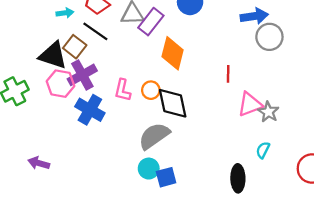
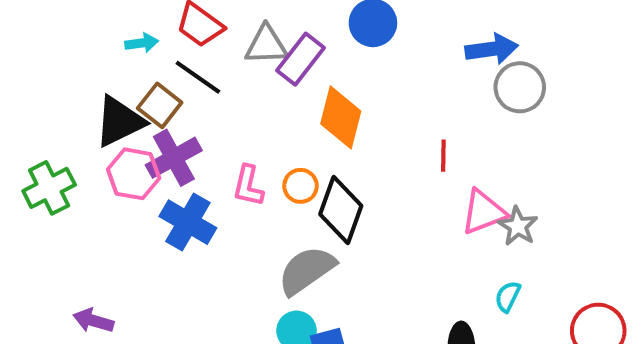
black triangle: (53, 55) -> (119, 121), turned -44
black diamond: (173, 103) -> (341, 210), turned 32

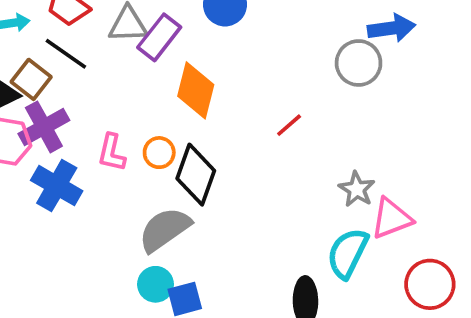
blue arrow: (492, 49) -> (391, 28), moved
red line: (443, 156) -> (289, 125), turned 48
pink triangle: (484, 212) -> (391, 218), moved
cyan semicircle: (508, 296) -> (348, 253), size x1.8

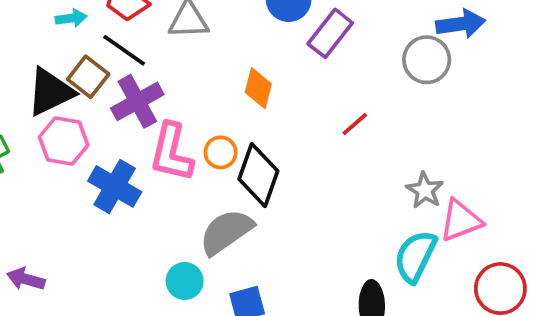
purple rectangle: (159, 37) -> (330, 33), moved
orange diamond: (196, 90) -> (258, 88), size x0.7
purple cross: (44, 127) -> (137, 101), moved
pink L-shape: (112, 153) -> (171, 152), size x1.5
cyan circle: (155, 284) -> (185, 281), moved

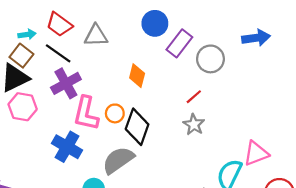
gray circle: (427, 60) -> (210, 59), moved
brown square: (88, 77) -> (21, 56), moved
blue cross: (115, 186) -> (67, 147), moved
gray star: (425, 190) -> (194, 125), moved

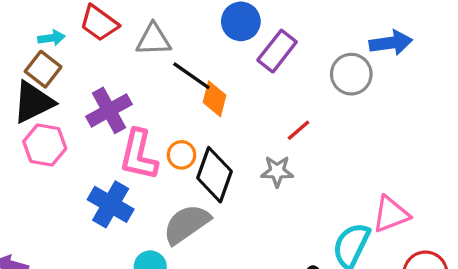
black line: (58, 53) -> (191, 76), moved
gray circle: (210, 59) -> (351, 74), moved
gray star: (194, 125) -> (277, 171), moved, turned -30

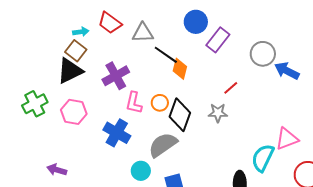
blue arrow: (391, 43) -> (287, 71), moved, turned -145
pink hexagon: (45, 145) -> (74, 112), moved
pink L-shape: (139, 155) -> (134, 103), size x0.7

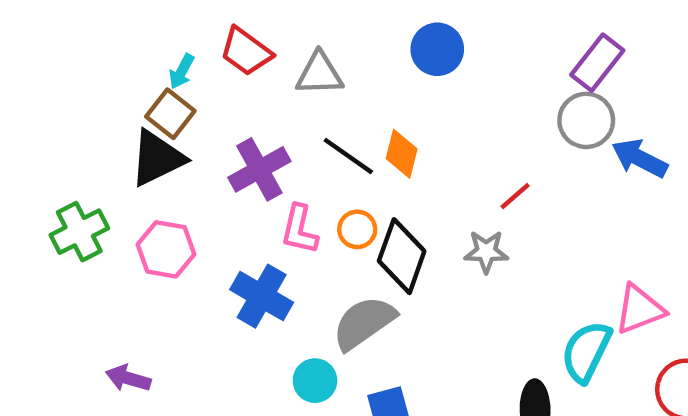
cyan arrow: (81, 32) -> (182, 72), turned 126
purple rectangle: (218, 40) -> (597, 63), moved
black line: (166, 55) -> (348, 156), moved

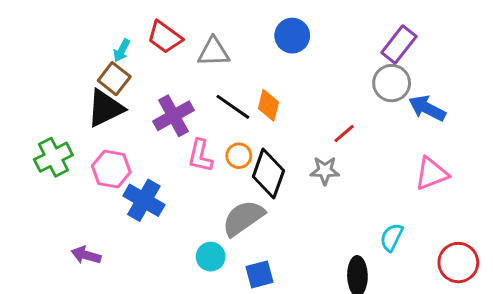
blue cross: (262, 296) -> (144, 200), moved
pink triangle: (640, 309) -> (432, 174), moved
cyan semicircle: (586, 352) -> (392, 237), size x0.7

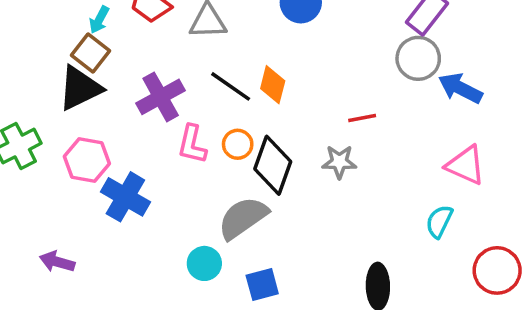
red line: (344, 133) -> (362, 118), turned 30
pink triangle: (432, 174) -> (466, 165), turned 45
cyan semicircle: (392, 237) -> (439, 221), moved

